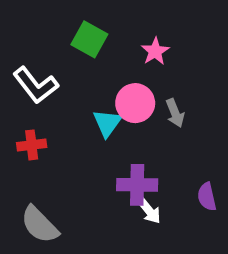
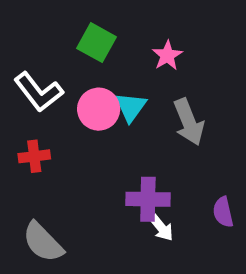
pink circle: (135, 103) -> (99, 109), moved
gray arrow: (175, 113) -> (189, 122), size x1.5
cyan triangle: (107, 123) -> (131, 107), moved

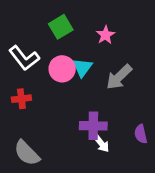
green square: (96, 43) -> (61, 27), turned 30
gray arrow: (189, 122) -> (119, 77), turned 68

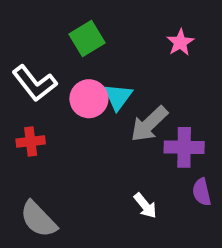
pink star: (105, 35) -> (180, 42), moved
gray arrow: (119, 77) -> (149, 124), moved
purple cross: (93, 126) -> (184, 147), moved

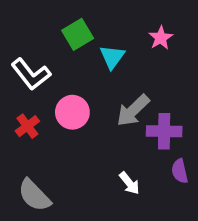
cyan triangle: (118, 97) -> (112, 57), moved
pink circle: (89, 99) -> (72, 112), moved
red cross: (31, 141) -> (27, 126), turned -30

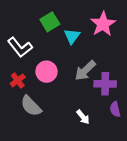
pink star: (161, 38) -> (103, 24), size x1.6
gray semicircle: (34, 195) -> (31, 106), moved

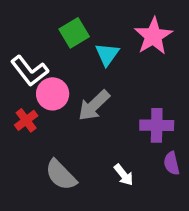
gray arrow: (85, 70) -> (94, 106), moved
pink circle: (46, 72) -> (53, 94), moved
gray semicircle: (31, 106) -> (61, 175), moved

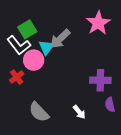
green square: (74, 33) -> (27, 29), moved
cyan triangle: (107, 54) -> (46, 47), moved
gray arrow: (94, 106) -> (60, 39), moved

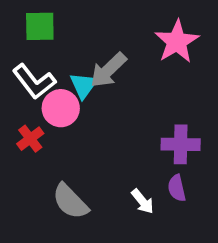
green square: (27, 29) -> (40, 26), moved, turned 30
purple semicircle: (110, 105) -> (177, 188), moved

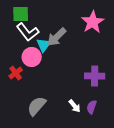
white L-shape: (34, 82) -> (28, 32), moved
purple semicircle: (177, 188) -> (92, 107), moved, turned 32
gray semicircle: (70, 201) -> (37, 106), turned 85

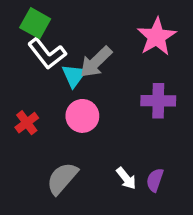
green square: (21, 14) -> (35, 23), turned 30
pink circle: (32, 57) -> (82, 116), moved
purple cross: (95, 76) -> (158, 101), moved

